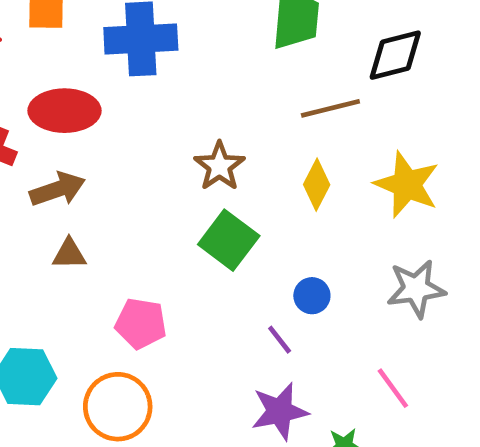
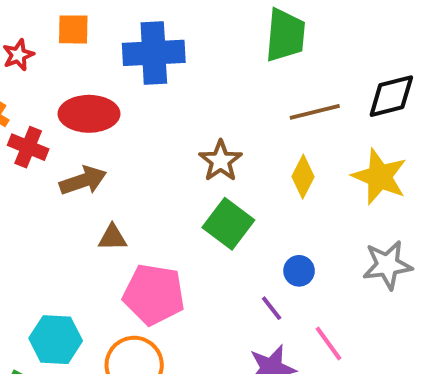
black diamond: (395, 55) -> (391, 96), moved
brown triangle: (69, 254) -> (113, 237), moved
pink pentagon: (141, 323) -> (154, 294), size x1.4
pink line: (393, 388) -> (328, 343), moved

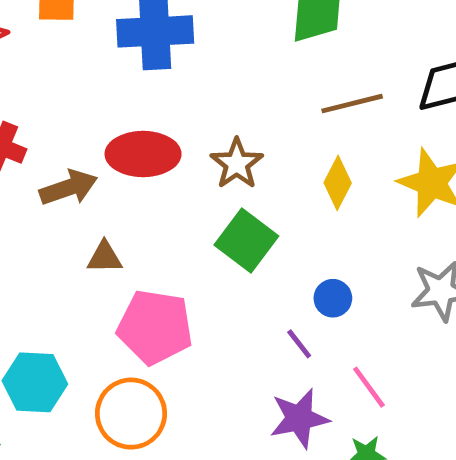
red ellipse: (89, 114) -> (143, 154), moved

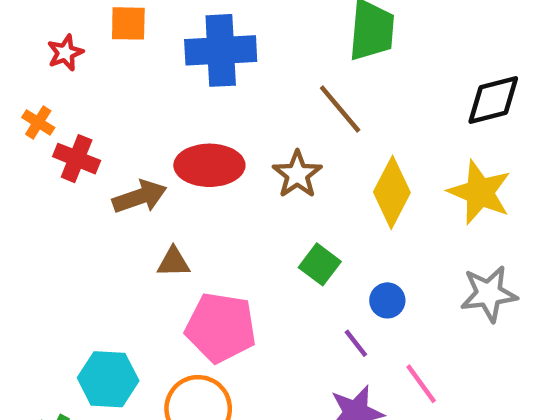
brown line: (352, 104) -> (340, 109), moved, turned 64
yellow diamond: (338, 183) -> (392, 192), size x1.4
green square: (246, 241) -> (320, 264), moved, size x0.7

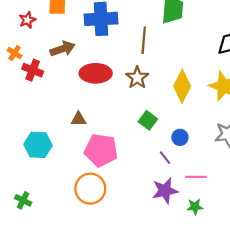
brown line: (340, 109) -> (144, 40), moved, turned 45
brown arrow: (140, 197) -> (63, 49), moved
cyan hexagon: (108, 379) -> (38, 145), moved
pink line: (421, 384) -> (196, 177), turned -54

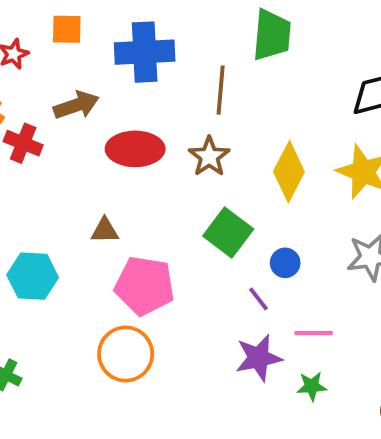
green square: (148, 120) -> (228, 232), size x1.4

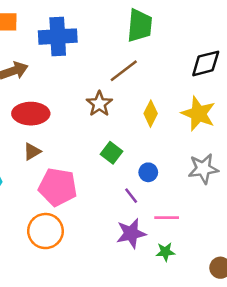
brown line: (221, 90) -> (124, 71), moved, turned 48
red ellipse: (135, 149) -> (31, 114), moved
yellow diamond: (289, 172) -> (151, 114), size x0.7
brown triangle: (105, 231) -> (32, 151), turned -30
green square: (228, 232) -> (112, 153), size x0.7

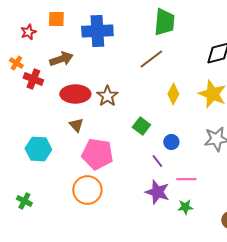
brown star: (99, 104) -> (107, 96), moved
brown triangle: (32, 151) -> (76, 125), turned -42
purple star: (131, 233) -> (157, 192), turned 30

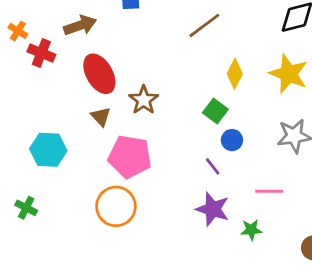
red ellipse: (75, 94) -> (99, 74), turned 60
brown star: (107, 96) -> (144, 100), moved
green square: (141, 126) -> (215, 111), moved
pink line: (186, 179) -> (269, 191), moved
green cross: (24, 201) -> (26, 208), moved

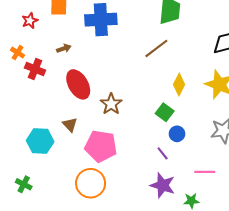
brown arrow: (80, 25) -> (64, 48), size x0.6
brown triangle: (101, 117) -> (70, 125), moved

